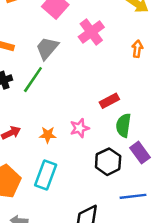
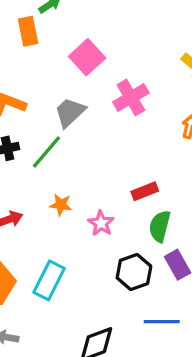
pink star: (80, 128) -> (101, 223), turned -30
orange star: (48, 135) -> (61, 205), moved

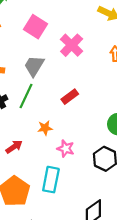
red rectangle: (145, 191) -> (70, 97), moved
pink star: (101, 223) -> (66, 149), moved

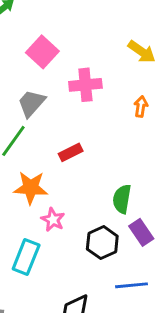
pink cross: (72, 45) -> (85, 85), turned 30
orange star: (45, 128) -> (31, 188), size x1.6

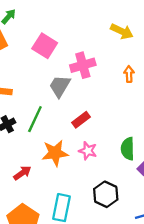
gray trapezoid: (31, 103) -> (60, 86), moved
pink star: (53, 220) -> (88, 151), moved
black hexagon: (102, 243) -> (106, 194), moved

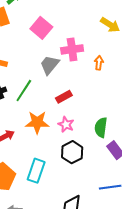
orange arrow: (129, 74) -> (99, 63), moved
black hexagon: (106, 194) -> (72, 152), moved

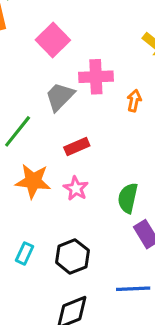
black hexagon: (72, 152) -> (72, 256), moved
cyan rectangle: (36, 171) -> (25, 253), size x0.6

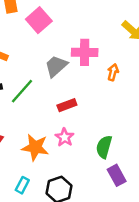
pink square: (53, 40) -> (39, 20), moved
orange star: (33, 181) -> (35, 147), moved

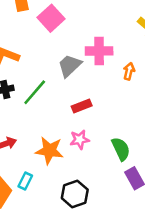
pink star: (65, 137) -> (80, 140), turned 30
green semicircle: (104, 147) -> (121, 149), turned 140
cyan rectangle: (22, 185) -> (25, 181), moved

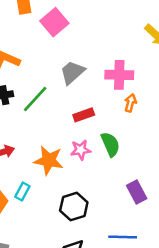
pink cross: (99, 51) -> (119, 75), moved
orange arrow: (129, 71) -> (130, 103), moved
green semicircle: (121, 149) -> (110, 144), moved

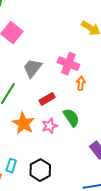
pink cross: (119, 75) -> (68, 64), turned 30
orange star: (49, 160) -> (23, 123), moved, turned 30
black hexagon: (74, 207) -> (40, 170), moved

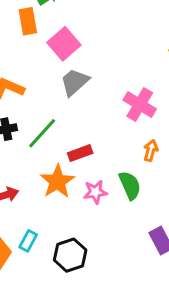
gray trapezoid: (33, 68) -> (75, 82), moved
orange arrow: (81, 83) -> (151, 150), moved
red rectangle: (47, 99) -> (80, 153), moved

